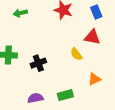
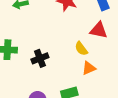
orange triangle: (94, 79) -> (89, 68), moved

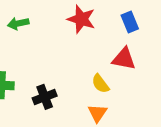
orange triangle: (89, 68) -> (97, 113), moved, turned -32

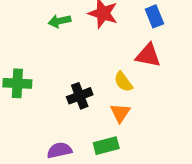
green arrow: (18, 23) -> (59, 21), moved
black cross: (45, 97) -> (80, 96), moved

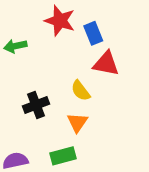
blue rectangle: (154, 16) -> (93, 33), moved
green arrow: (59, 21) -> (15, 46), moved

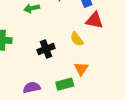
orange triangle: (77, 122) -> (81, 69), moved

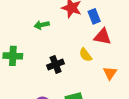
orange triangle: (81, 69) -> (110, 73), moved

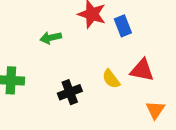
red triangle: (103, 37) -> (142, 70), moved
orange triangle: (110, 73) -> (155, 110), moved

